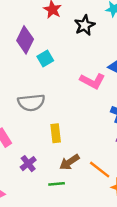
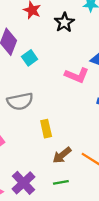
purple cross: (28, 164) -> (23, 183), moved, size x1.5
green line: (57, 184) -> (61, 182), moved

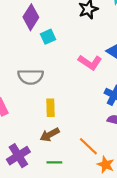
brown arrow: (62, 155) -> (50, 135), moved

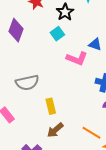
cyan square: (48, 37) -> (57, 34), moved

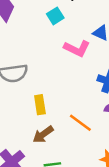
orange line: (92, 133) -> (80, 123), moved

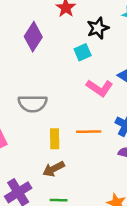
orange line: (80, 123) -> (89, 132), moved, turned -45

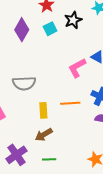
cyan square: (83, 52) -> (50, 29), moved
pink L-shape: (100, 88) -> (77, 68), turned 120

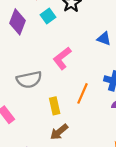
pink L-shape: (77, 68) -> (62, 58), moved
orange line: (70, 103) -> (82, 93), turned -54

